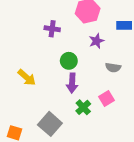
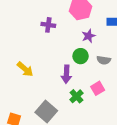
green circle: (69, 61) -> (81, 56), moved

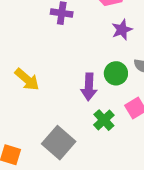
green circle: (81, 56) -> (116, 73), moved

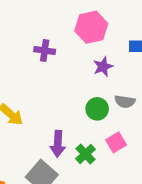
purple arrow: (89, 87) -> (58, 144), moved

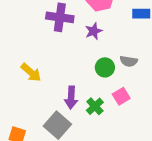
purple cross: (45, 51) -> (60, 17), size x1.5
purple star: (103, 67) -> (94, 31), moved

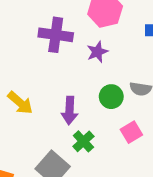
purple arrow: (71, 98) -> (70, 111), moved
green cross: (95, 106) -> (83, 141), moved

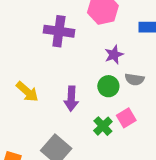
purple star: (97, 52) -> (114, 55), moved
green cross: (83, 141) -> (103, 126), moved

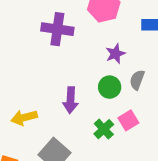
gray semicircle: (135, 79) -> (137, 80), turned 102
yellow arrow: (27, 92) -> (24, 118), moved, turned 125

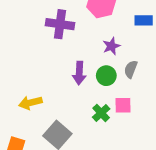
purple arrow: (70, 100) -> (79, 73), moved
pink square: (128, 120) -> (123, 105), turned 30

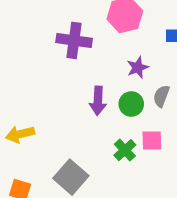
yellow arrow: (30, 103) -> (20, 134), moved

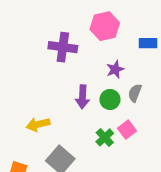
yellow arrow: (20, 134) -> (38, 124), moved
pink square: (152, 141) -> (127, 130), turned -36

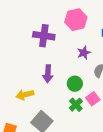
purple arrow: (82, 97) -> (48, 74), moved
green circle: (110, 99) -> (75, 84), moved

